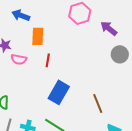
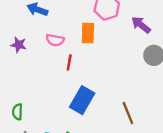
orange rectangle: (38, 36) -> (88, 33), moved
pink semicircle: (19, 59) -> (55, 40), moved

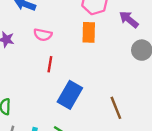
orange rectangle: (88, 33) -> (89, 32), moved
red line: (69, 62) -> (50, 64), moved

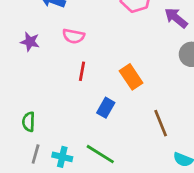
orange rectangle: (89, 32) -> (131, 77), moved, turned -36
blue rectangle: (70, 95) -> (106, 108), size x0.6

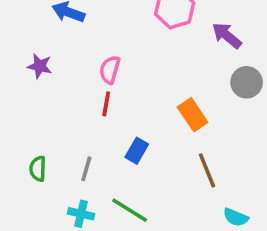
pink semicircle: (74, 36) -> (110, 70), moved, turned 95
orange rectangle: (131, 77) -> (193, 115), moved
gray line: (36, 154) -> (86, 169), moved

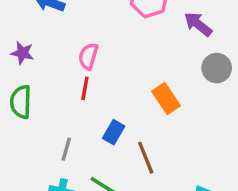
green semicircle: (38, 169) -> (21, 102), moved, size x1.4
brown line: (207, 170) -> (146, 158), moved

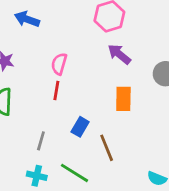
purple arrow: (198, 24) -> (119, 54), moved
orange rectangle: (166, 98) -> (123, 99), turned 35

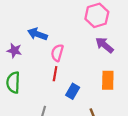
blue arrow: (27, 19) -> (37, 34), moved
blue rectangle: (80, 127) -> (73, 91), moved

